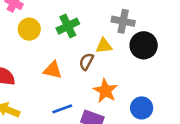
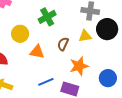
yellow circle: (29, 29) -> (20, 34), moved
yellow triangle: (104, 46) -> (85, 36), moved
orange star: (105, 91) -> (79, 66), turned 30

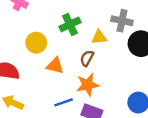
yellow triangle: (85, 36) -> (99, 37), moved
orange star: (79, 66) -> (88, 85), moved

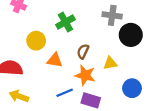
yellow triangle: (99, 37) -> (110, 63), moved
orange star: (88, 85) -> (85, 75), turned 30

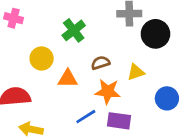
brown semicircle: (83, 51) -> (100, 63), turned 56

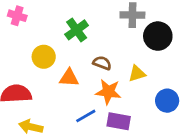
brown semicircle: (100, 63) -> (102, 63), turned 36

